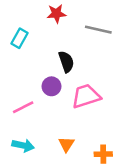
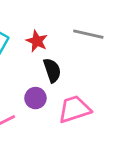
red star: (56, 14) -> (37, 41), moved, turned 30

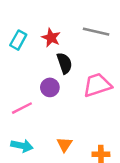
pink trapezoid: (74, 109) -> (97, 85), moved

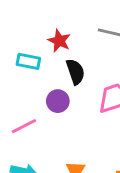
cyan rectangle: (18, 40) -> (28, 61), moved, turned 72

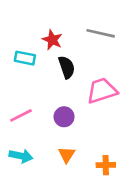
purple circle: (58, 101) -> (64, 117), moved

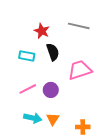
cyan rectangle: (25, 58) -> (27, 56), moved
pink line: (21, 115) -> (28, 89), moved
cyan arrow: (21, 156) -> (33, 118), moved

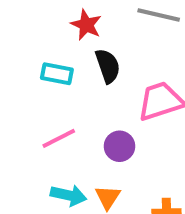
purple circle: (51, 90) -> (119, 146), moved

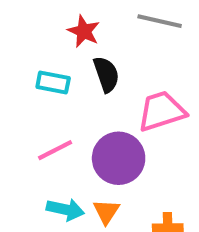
purple circle: (119, 146) -> (119, 158), size x1.6

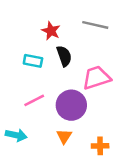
cyan arrow: (65, 209) -> (16, 135), moved

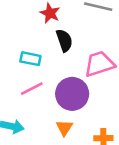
cyan rectangle: (33, 61) -> (30, 59), moved

